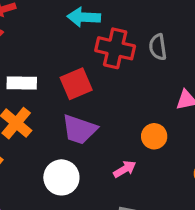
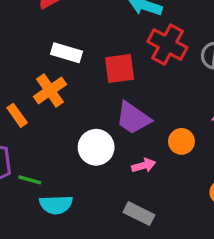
purple trapezoid: (79, 129) -> (133, 118), moved
white circle: (61, 177) -> (96, 147), moved

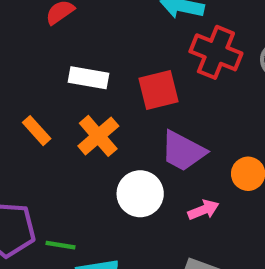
orange cross: (50, 90) -> (98, 136), moved
orange rectangle: (17, 115) -> (37, 131), moved

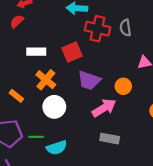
orange rectangle: (37, 131) -> (16, 96), moved
white circle: (140, 194) -> (54, 107), moved
pink arrow: (203, 210) -> (104, 108), size x1.6

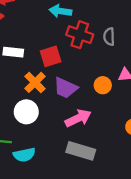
orange cross: (46, 80) -> (35, 82), moved
orange circle: (123, 86) -> (103, 85), moved
gray rectangle: (110, 139) -> (81, 151), size x1.4

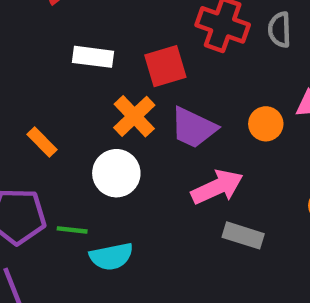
gray rectangle: (81, 151) -> (243, 235), moved, size x0.7

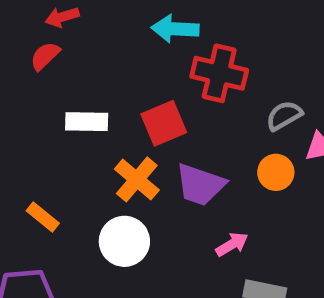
gray semicircle: (280, 30) -> (284, 116), moved, turned 68
pink arrow: (217, 187) -> (232, 244), size x0.6

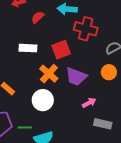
red semicircle: (45, 56) -> (38, 17), moved

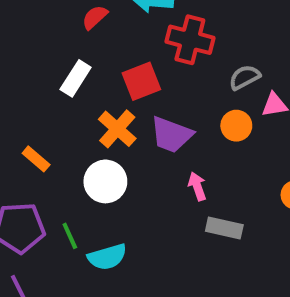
white rectangle: (28, 48) -> (76, 78), turned -60
pink arrow: (89, 103) -> (197, 186), turned -80
green line: (25, 128) -> (70, 236), turned 64

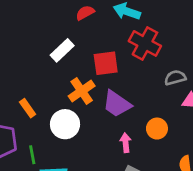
orange circle: (236, 126) -> (157, 129), moved
orange rectangle: (36, 159) -> (28, 108), moved

